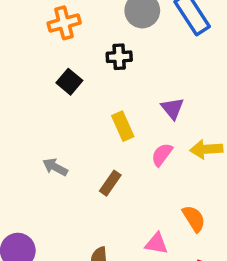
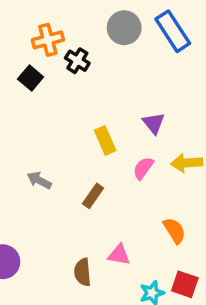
black cross: (119, 57) -> (77, 61), moved, turned 35
black square: (69, 82) -> (31, 78), moved
pink triangle: (157, 244) -> (119, 255), moved

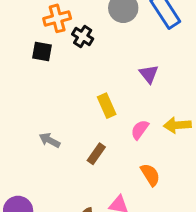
black square: (31, 78) -> (42, 52), turned -30
purple triangle: (154, 123) -> (149, 74), moved
orange semicircle: (174, 231) -> (150, 175), moved

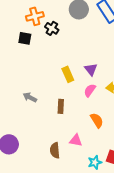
purple triangle: (149, 74) -> (91, 69), moved
brown rectangle: (96, 154) -> (61, 106), turned -32

